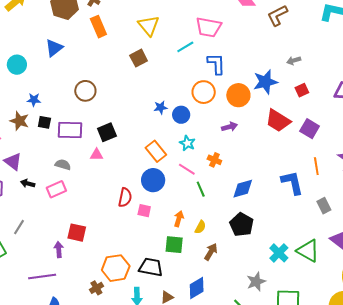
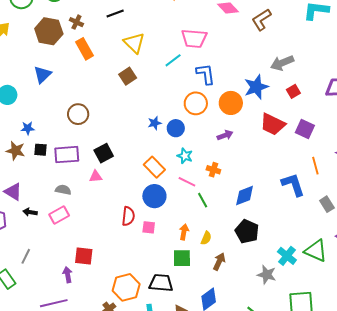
gray arrow: (294, 61) -> (282, 63), size x1.6
gray star: (256, 282) -> (267, 275), moved, turned -30

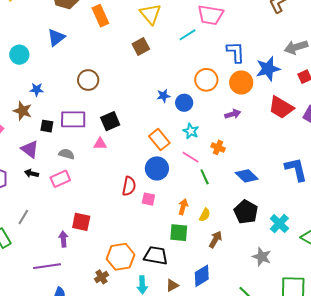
blue L-shape: (206, 74) -> (236, 52), moved
black square: (41, 150) -> (47, 126), moved
purple triangle: (13, 192) -> (30, 149), moved
blue diamond: (245, 196) -> (247, 176), turned 60
cyan cross: (287, 256) -> (279, 224), moved

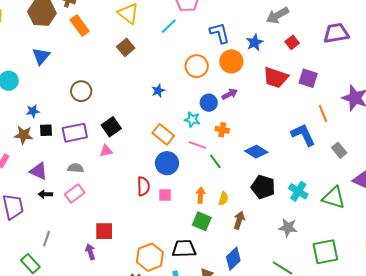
blue star: (268, 69) -> (255, 42), size x0.7
blue circle: (184, 103) -> (209, 103), moved
black square: (47, 126) -> (46, 130), moved
green square: (179, 233) -> (202, 221), turned 30

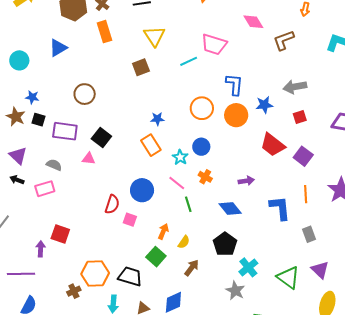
purple arrow: (230, 94) -> (246, 181), moved
black square: (111, 127) -> (101, 138), turned -36
orange rectangle: (163, 134) -> (151, 145), moved
cyan cross: (298, 191) -> (248, 267), moved

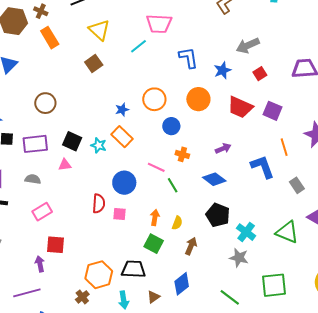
orange circle: (202, 108) -> (154, 99), moved
orange circle: (236, 115) -> (198, 99), moved
cyan star: (180, 157) -> (99, 145), moved
pink rectangle: (45, 189) -> (42, 212), moved

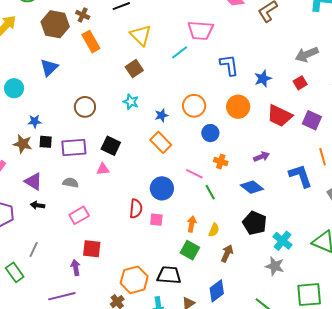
gray arrow: (248, 45) -> (307, 54), moved
cyan star: (99, 145) -> (131, 102), moved

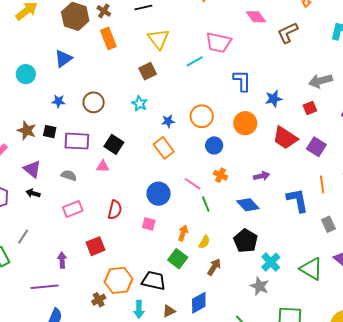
blue star: (35, 121) -> (58, 101), moved
red semicircle: (136, 209) -> (115, 210), moved
red square: (92, 249) -> (95, 246), moved, turned -36

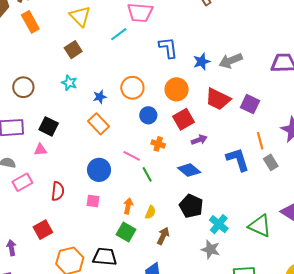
gray arrow: (320, 81) -> (231, 61), moved
red square: (310, 108) -> (183, 119), moved, size x1.5
pink rectangle: (73, 209) -> (22, 182), moved
gray rectangle: (328, 224) -> (271, 162), moved

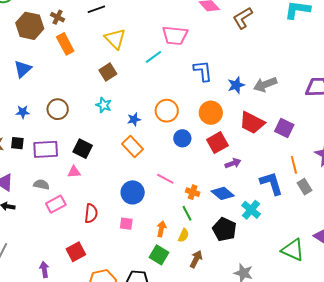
orange cross: (158, 144) -> (193, 192), moved
green line: (147, 174) -> (187, 213), moved
cyan cross: (219, 224) -> (251, 210), moved

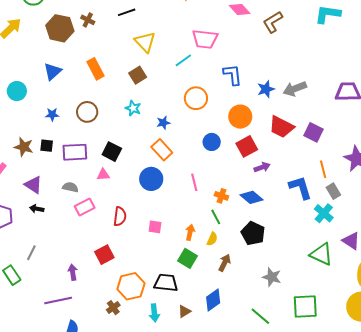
orange rectangle: (65, 44) -> (95, 69), moved
orange circle: (167, 111) -> (196, 98), moved
pink line: (165, 179) -> (194, 182), turned 48
blue circle: (133, 192) -> (151, 179), moved
cyan cross: (251, 210) -> (324, 213), moved

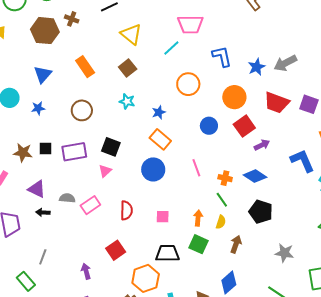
blue star: (52, 114) -> (38, 108), moved
pink triangle: (103, 175) -> (105, 171), turned -32
gray semicircle: (70, 187) -> (67, 198), moved
black trapezoid: (166, 283) -> (167, 253), moved

